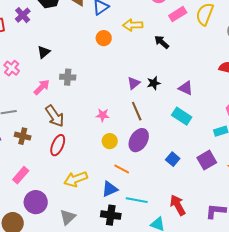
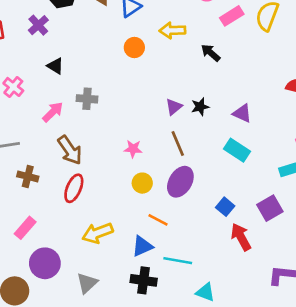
purple cross: (23, 15) -> (38, 25), moved
black triangle: (44, 52) -> (55, 66), turned -48
red arrow: (178, 205) -> (241, 237), moved

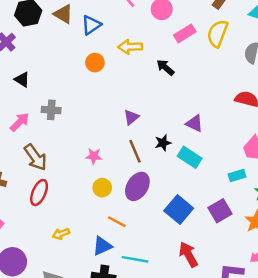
black star: (200, 107) -> (163, 143), moved
blue square: (225, 207) -> (179, 210), size x1.6
yellow arrow: (98, 233) -> (61, 234), size x0.6
red arrow: (241, 237) -> (188, 254), moved

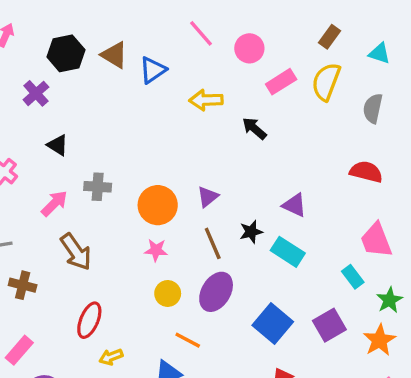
orange circle: (95, 63) -> (158, 205), moved, size x1.5
cyan rectangle: (237, 176) -> (353, 277), turned 70
red ellipse: (39, 193) -> (89, 320), moved

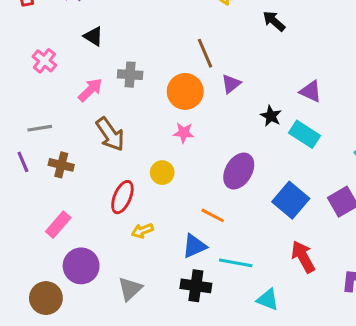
black star: (251, 232) -> (271, 116), turned -30
brown line: (213, 243) -> (205, 53), moved
yellow circle: (168, 293) -> (162, 173), moved

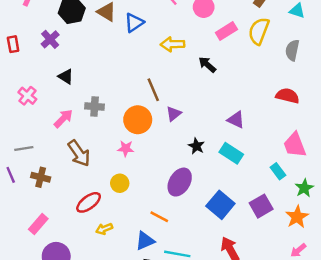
black star: (271, 116) -> (196, 146), moved
pink star: (184, 133) -> (126, 148), moved
red ellipse: (122, 197) -> (89, 202), turned 30

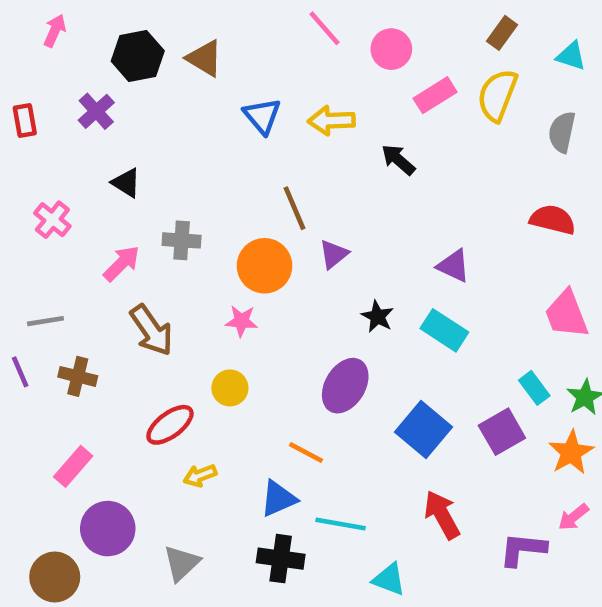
blue triangle: (134, 23) -> (262, 116), moved, turned -36
cyan rectangle: (278, 171) -> (534, 388), moved

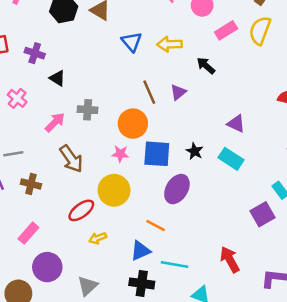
purple cross: (96, 111) -> (35, 53), moved, turned -30
purple triangle: (334, 254) -> (178, 92), moved
yellow circle: (230, 388) -> (114, 190), size x1.6
blue square: (424, 429) -> (157, 154), moved, turned -36

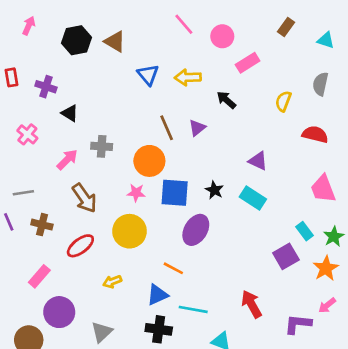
yellow semicircle: (260, 30) -> (283, 101), moved, size x0.7
red ellipse: (81, 210) -> (80, 246), moved

